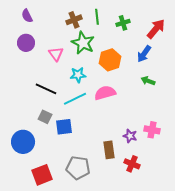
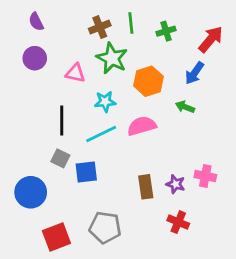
pink triangle: (56, 54) -> (75, 73), turned -42
green arrow: (148, 81) -> (185, 107), moved
black line: (46, 89) -> (62, 120), turned 65
brown rectangle: (109, 150) -> (146, 187), moved

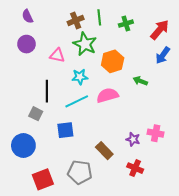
blue arrow: (195, 73) -> (163, 55), moved
gray square: (60, 158) -> (36, 114), moved
brown rectangle: (146, 187) -> (104, 151), moved, turned -36

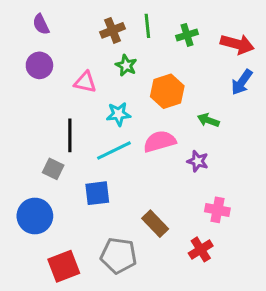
red arrow: (160, 30) -> (237, 44), turned 65
green star: (85, 44) -> (126, 65), size x0.6
pink cross: (156, 133) -> (217, 210), moved
purple star: (133, 139) -> (198, 161), moved
red cross: (135, 168) -> (201, 249), turned 35

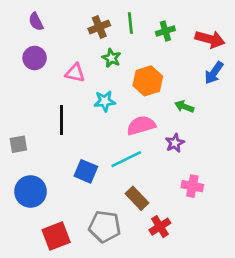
cyan line: (114, 151) -> (126, 159), moved
purple star: (198, 161) -> (175, 143), turned 30
gray square: (53, 169) -> (18, 144), moved, turned -36
blue square: (97, 193) -> (86, 171), turned 30
red cross: (201, 249) -> (160, 227), moved

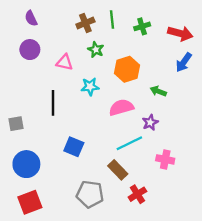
cyan line: (126, 159) -> (129, 143), moved
red square: (56, 236) -> (30, 202), moved

